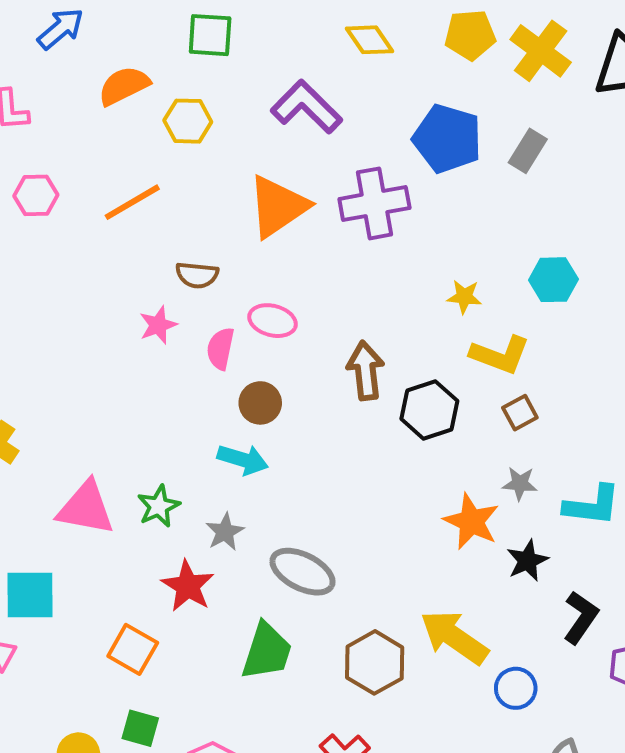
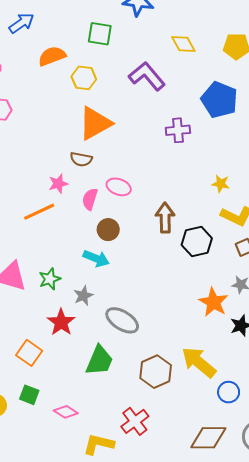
orange line: (132, 202) -> (39, 212), moved
purple cross: (374, 203) -> (178, 130), size x0.7
orange triangle: (278, 206) -> (95, 123), moved

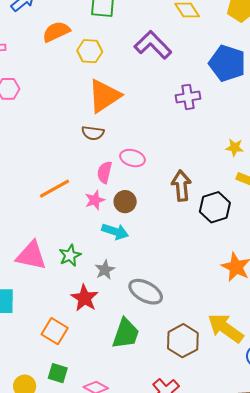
pink star: (58, 184) -> (95, 200), moved

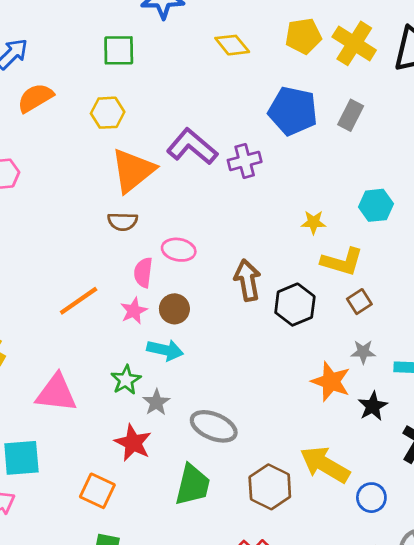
orange semicircle: (56, 32) -> (35, 98), moved
purple L-shape: (153, 45) -> (192, 147), moved
green star: (70, 255) -> (126, 380), moved

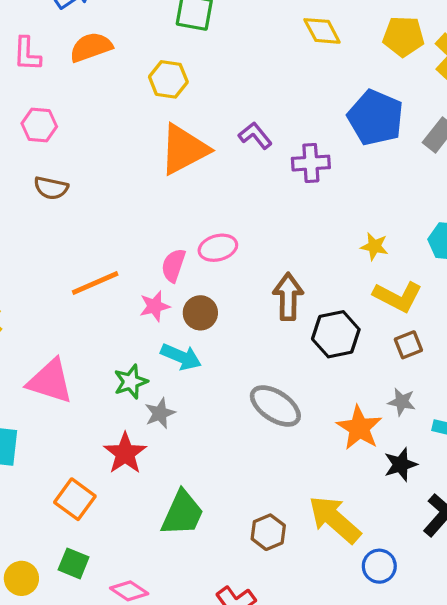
purple L-shape: (192, 147) -> (255, 136), size x0.6
brown semicircle: (123, 221) -> (51, 188), moved
pink ellipse: (179, 250) -> (218, 248), turned -36
gray ellipse: (214, 426) -> (275, 406), moved
brown hexagon: (270, 487) -> (268, 532), size x0.7

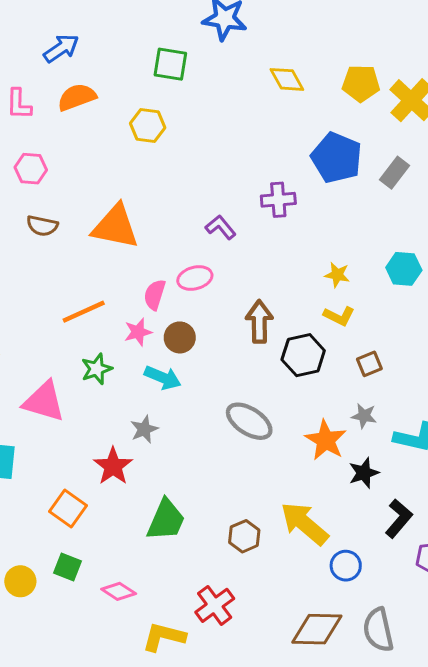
purple L-shape: (255, 136) -> (221, 227), moved
orange triangle: (184, 149) -> (115, 227), moved, turned 40
yellow L-shape: (398, 297) -> (339, 316), moved, size x0.7
green star: (131, 382) -> (97, 369), moved

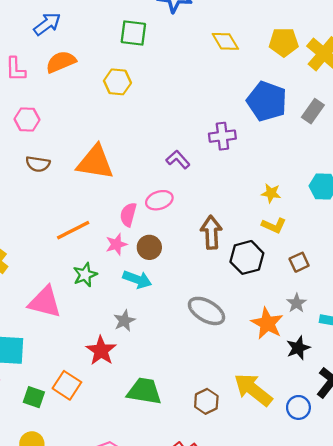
gray star: (364, 416) -> (297, 303), turned 30
green trapezoid: (166, 520) -> (144, 391), turned -102
blue circle: (346, 566) -> (298, 407), moved
green square: (68, 567) -> (34, 397), moved

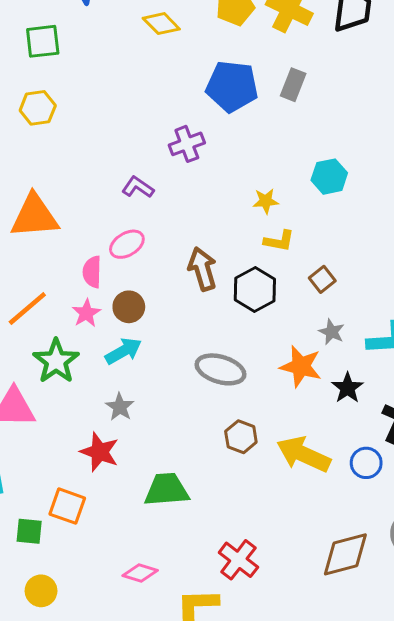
green star: (85, 275) -> (56, 361), size x1.4
cyan arrow: (137, 279) -> (123, 351), turned -36
brown hexagon: (206, 401) -> (241, 437), moved

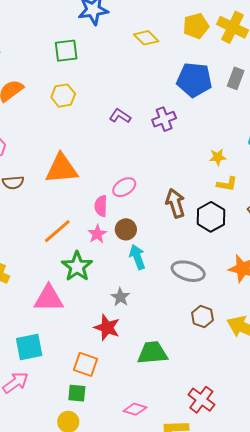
purple L-shape: (138, 187) -> (120, 116), moved
cyan arrow: (123, 351) -> (137, 257), moved, turned -80
green square: (29, 531) -> (77, 393), moved

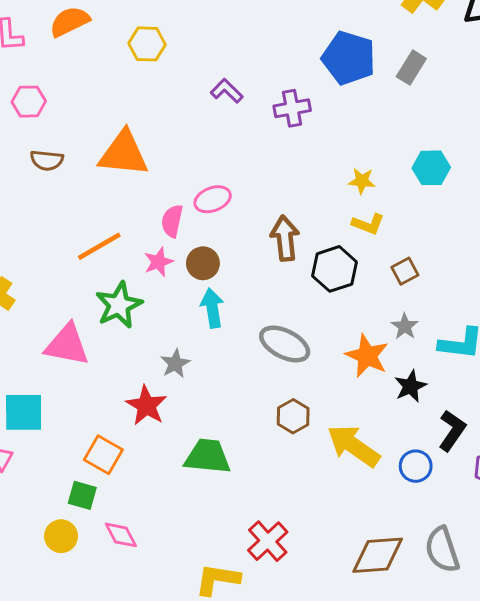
pink diamond: (135, 409) -> (121, 535), moved, turned 35

